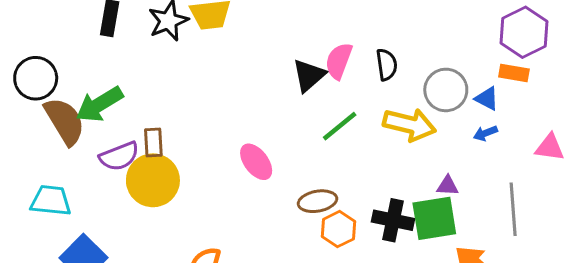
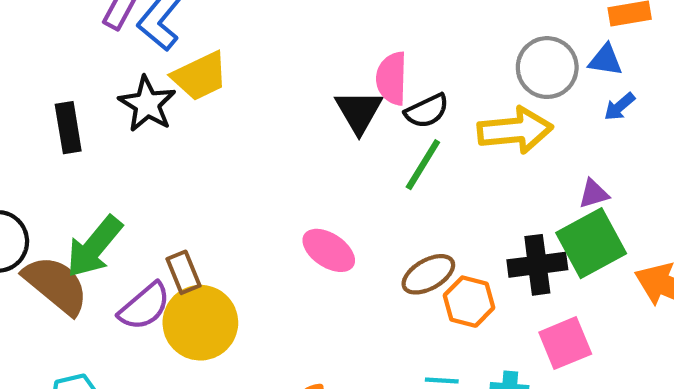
black semicircle: (387, 65) -> (427, 111), moved, turned 92

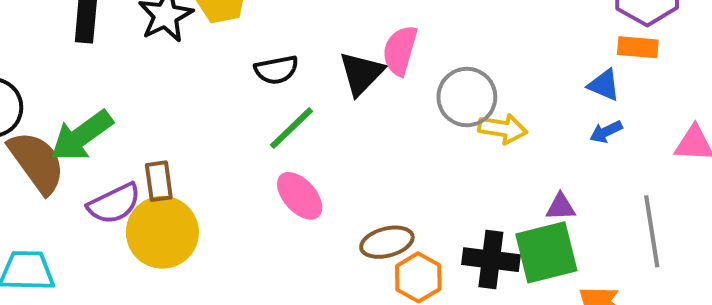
gray circle: (547, 68) -> (467, 97), moved
black semicircle: (427, 111) -> (276, 70), moved
yellow arrow: (515, 130) -> (503, 129), size x0.7
green line: (423, 165) -> (291, 128), moved

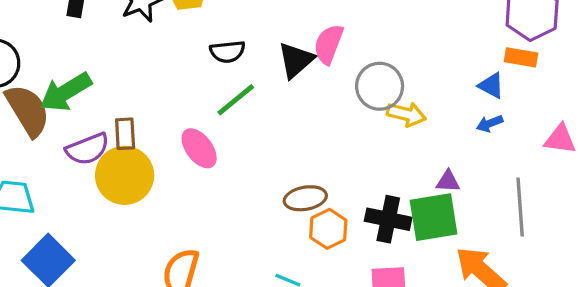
pink ellipse: (300, 196) -> (199, 148), moved

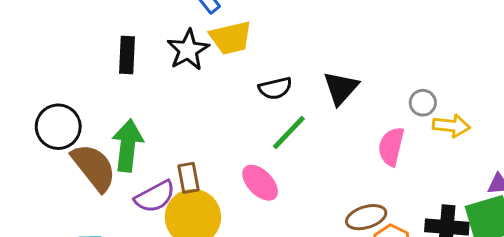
pink semicircle: (329, 44) -> (391, 147), moved
gray circle: (380, 86) -> (423, 103), size x0.6
green arrow: (66, 92) -> (128, 145), turned 135

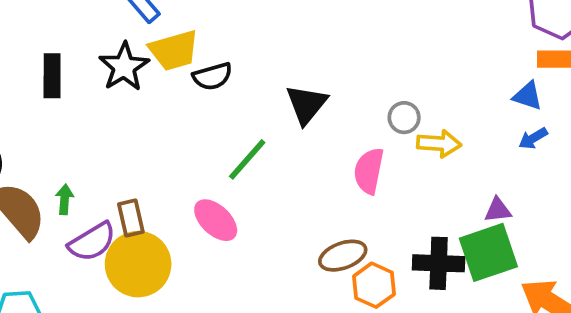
black semicircle: (275, 88) -> (212, 76), moved
green arrow: (128, 145) -> (65, 199), moved, size x0.5

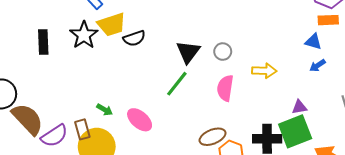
gray circle: (404, 118) -> (223, 52), moved
green line: (247, 159) -> (177, 84), moved
green arrow: (65, 199) -> (105, 110), moved, turned 119
brown rectangle: (131, 218) -> (82, 129), moved
purple semicircle: (92, 242) -> (54, 136), moved

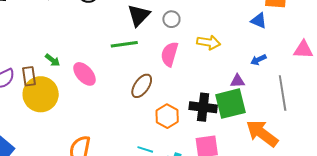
blue arrow: (318, 66) -> (258, 60), moved
green line: (177, 84) -> (124, 44), turned 36
brown ellipse: (213, 137) -> (142, 86), moved, turned -40

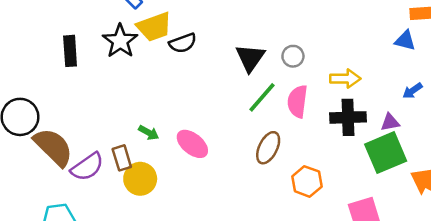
green line: (124, 44) -> (262, 97), moved, turned -32
yellow circle: (41, 94) -> (140, 179), size x0.7
black cross: (203, 107) -> (348, 117), moved

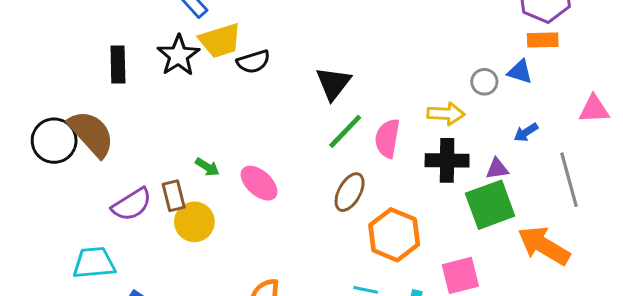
gray circle: (293, 56) -> (484, 82), moved
brown semicircle: (53, 147) -> (91, 134), moved
orange hexagon: (307, 181) -> (394, 235), size x1.4

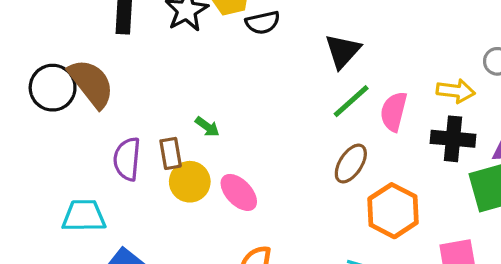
pink ellipse: (259, 183) -> (239, 192), moved
purple semicircle: (132, 204) -> (127, 159), turned 123

